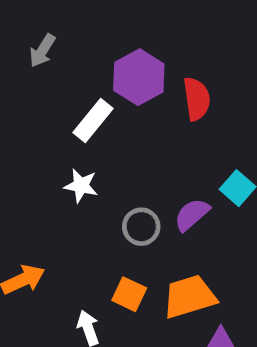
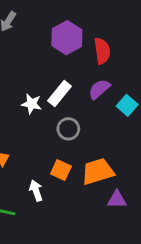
white rectangle: (93, 121) -> (59, 94), moved
purple semicircle: (192, 215) -> (99, 89), moved

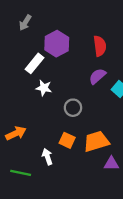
purple hexagon: (67, 38) -> (57, 44), moved
white rectangle: (59, 94) -> (35, 63), moved

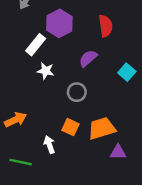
purple semicircle: (97, 76) -> (88, 58), moved

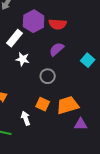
red semicircle: (106, 26) -> (58, 24), moved, turned 102

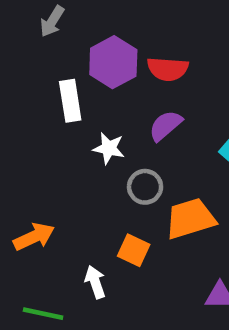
white rectangle: (15, 38) -> (70, 101), turned -48
white star: (23, 59) -> (109, 148), moved
orange trapezoid: (68, 105) -> (190, 219), moved

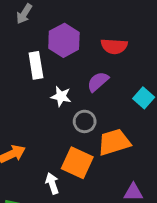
red semicircle: (168, 69) -> (114, 46), moved
orange square: (134, 250) -> (77, 163), size x1.5

